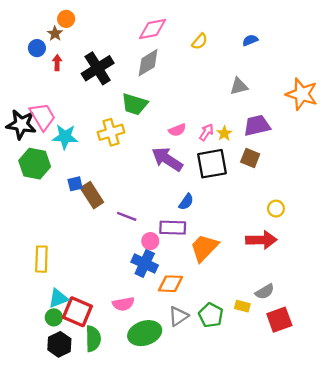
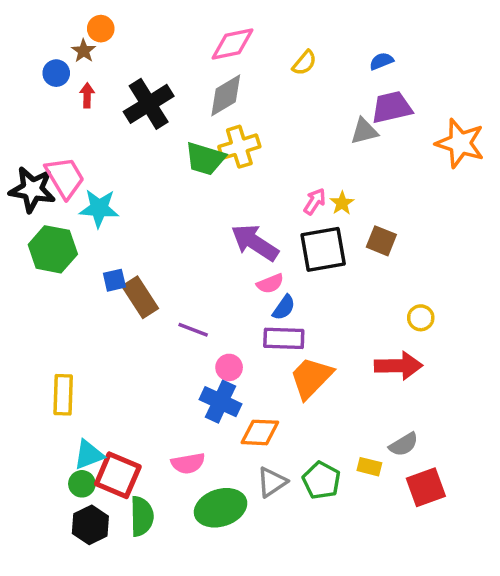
purple trapezoid: (257, 126) -> (392, 107), moved
pink semicircle: (177, 130) -> (270, 284), moved
yellow cross: (111, 132) -> (239, 147), moved
purple rectangle: (173, 228) -> (284, 338), moved

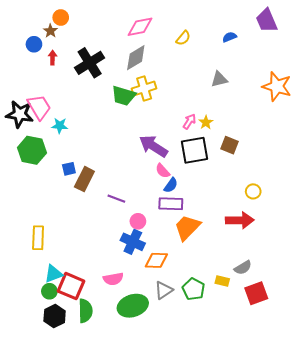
purple trapezoid: (392, 107) -> (267, 21), moved, turned -100
cyan star: (99, 208) -> (60, 126), size x0.7
pink semicircle: (270, 284) -> (163, 171), turned 70
brown rectangle: (140, 297) -> (84, 179), turned 60

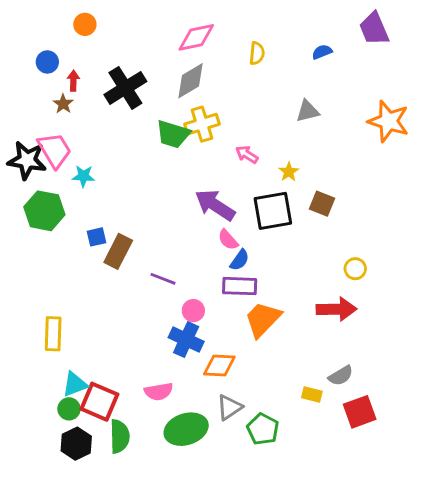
brown star: (50, 31) -> (63, 104), moved
yellow semicircle: (183, 38) -> (257, 53), turned -35
pink arrow: (189, 121) -> (247, 154), moved, turned -91
green pentagon: (193, 289) -> (263, 429), moved

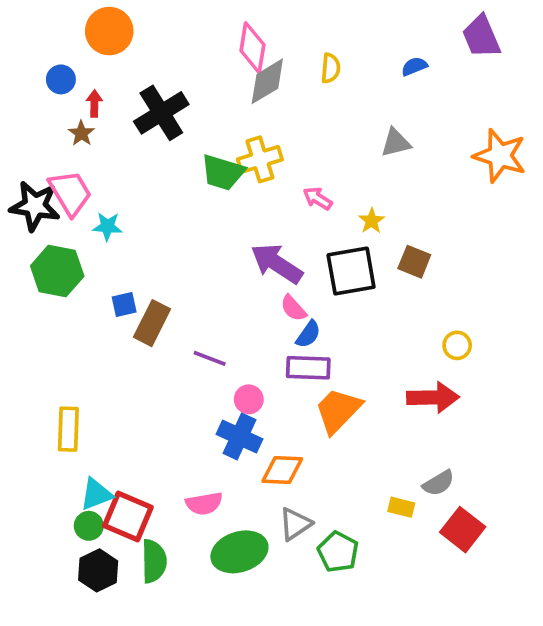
orange circle: (85, 24) -> (109, 31), size x1.6
pink diamond: (196, 37) -> (252, 48), turned -69
gray diamond: (190, 81) -> (267, 81), moved
red square: (360, 412) -> (463, 530), turned -32

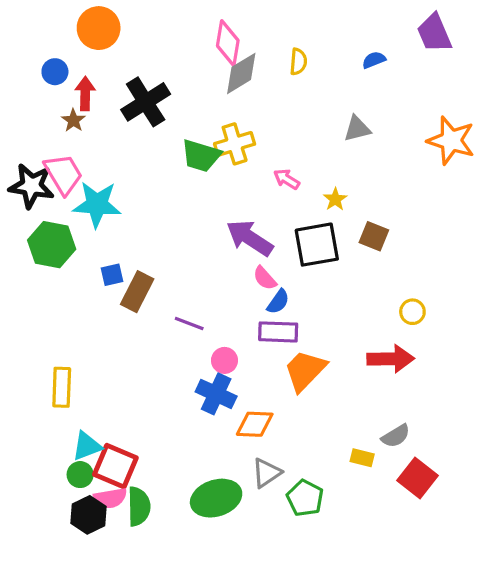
red arrow: (94, 104) -> (85, 94), size x1.4
cyan star: (107, 226) -> (97, 204), size x1.8
pink semicircle: (204, 504) -> (110, 498), moved

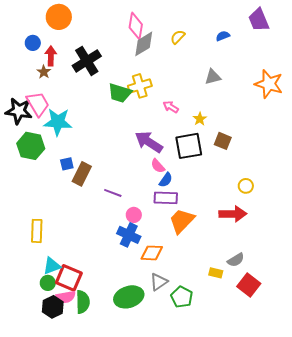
yellow semicircle: (298, 62) -> (178, 37), turned -140

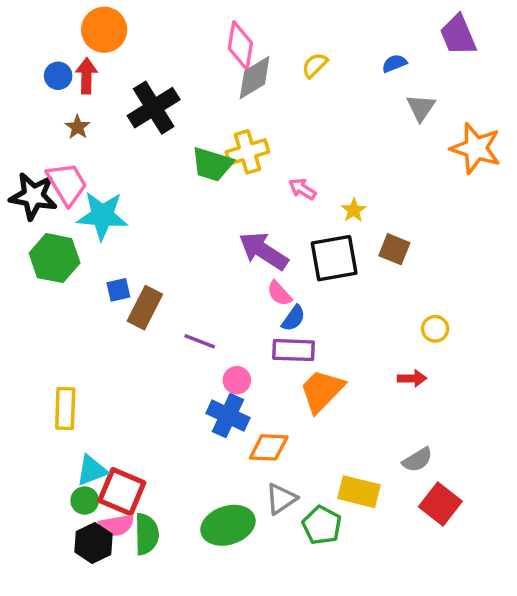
red arrow: (51, 56) -> (86, 76), moved
gray triangle: (213, 77) -> (421, 108), moved, turned -42
red arrow: (233, 214) -> (412, 378), size x0.6
yellow rectangle: (216, 273) -> (359, 492), moved, size x1.6

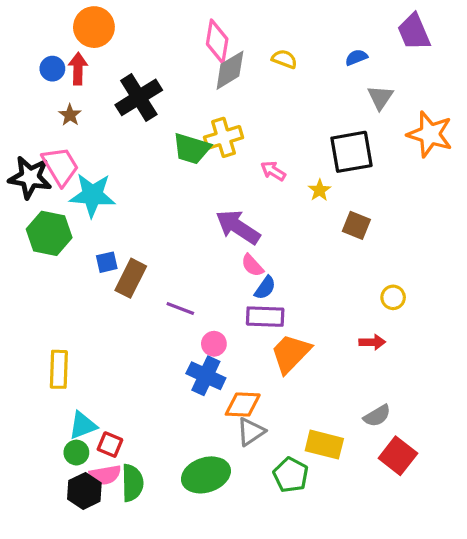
yellow semicircle: (315, 65) -> (284, 59), turned 65
black square: (334, 258) -> (352, 152), moved
red square: (122, 492) -> (110, 445), size x0.6
gray triangle: (281, 499) -> (251, 432), moved

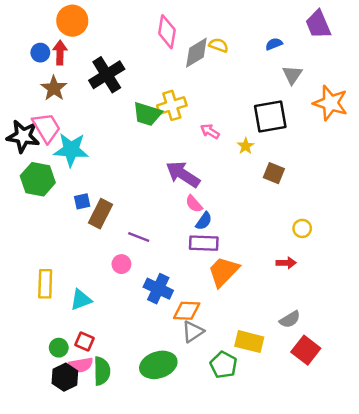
gray diamond: (230, 70) -> (196, 53), moved
brown star: (70, 115) -> (54, 88), size x1.5
pink circle: (214, 344) -> (121, 264), moved
cyan triangle: (83, 425) -> (81, 300), moved

